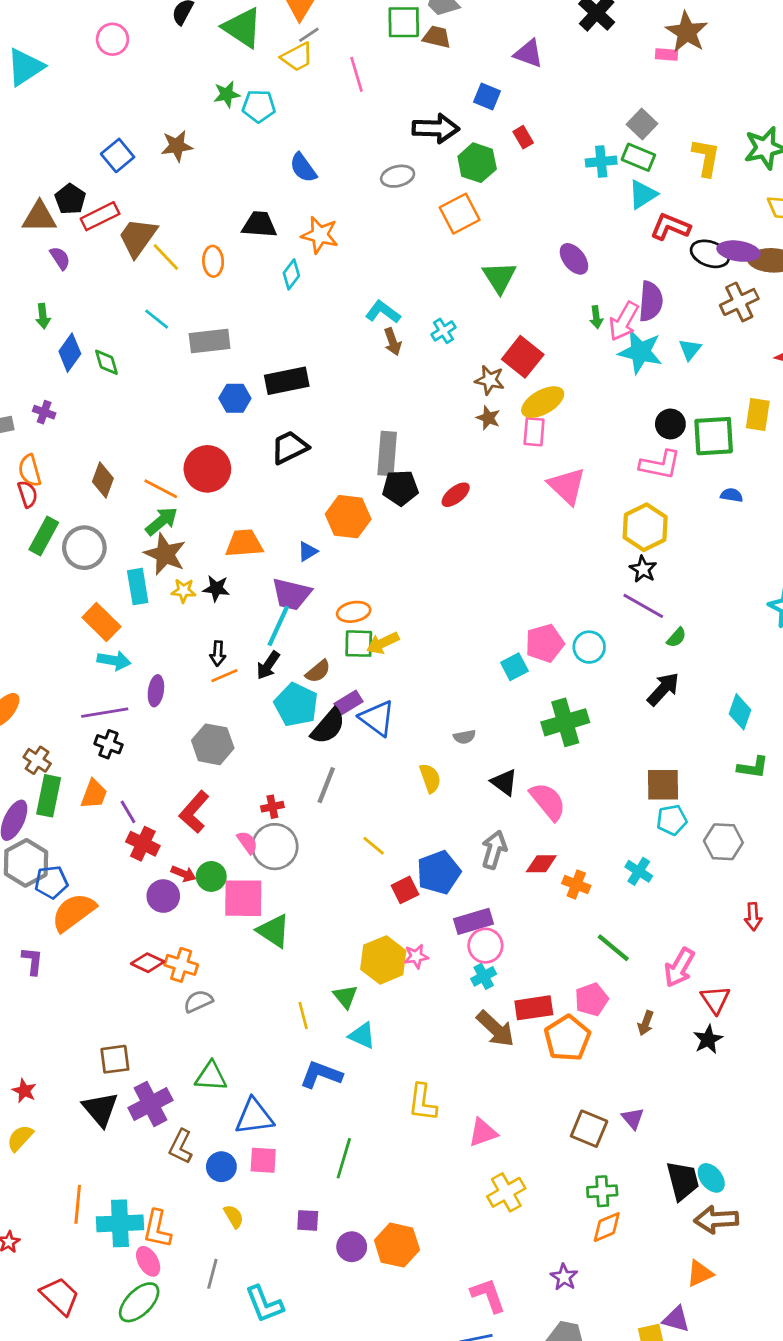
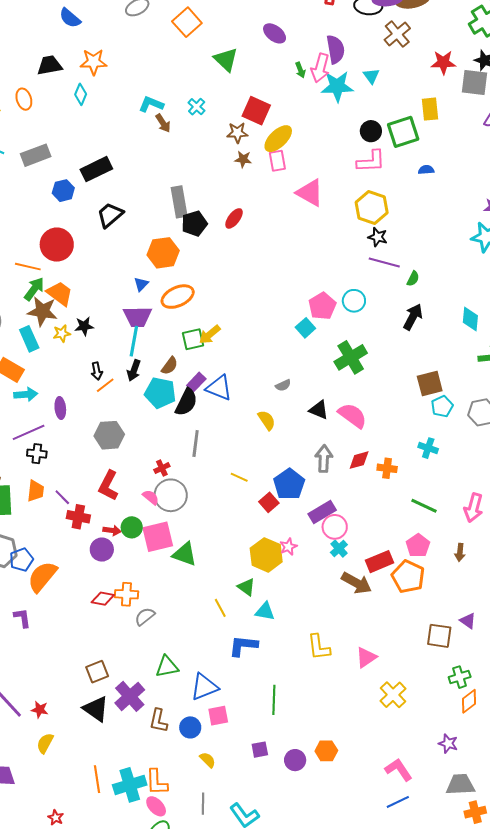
orange trapezoid: (244, 543) -> (60, 293), moved, turned 56
orange ellipse: (354, 612) -> (178, 297), moved, size x1.4
orange hexagon: (397, 1245) -> (326, 751), size x0.7

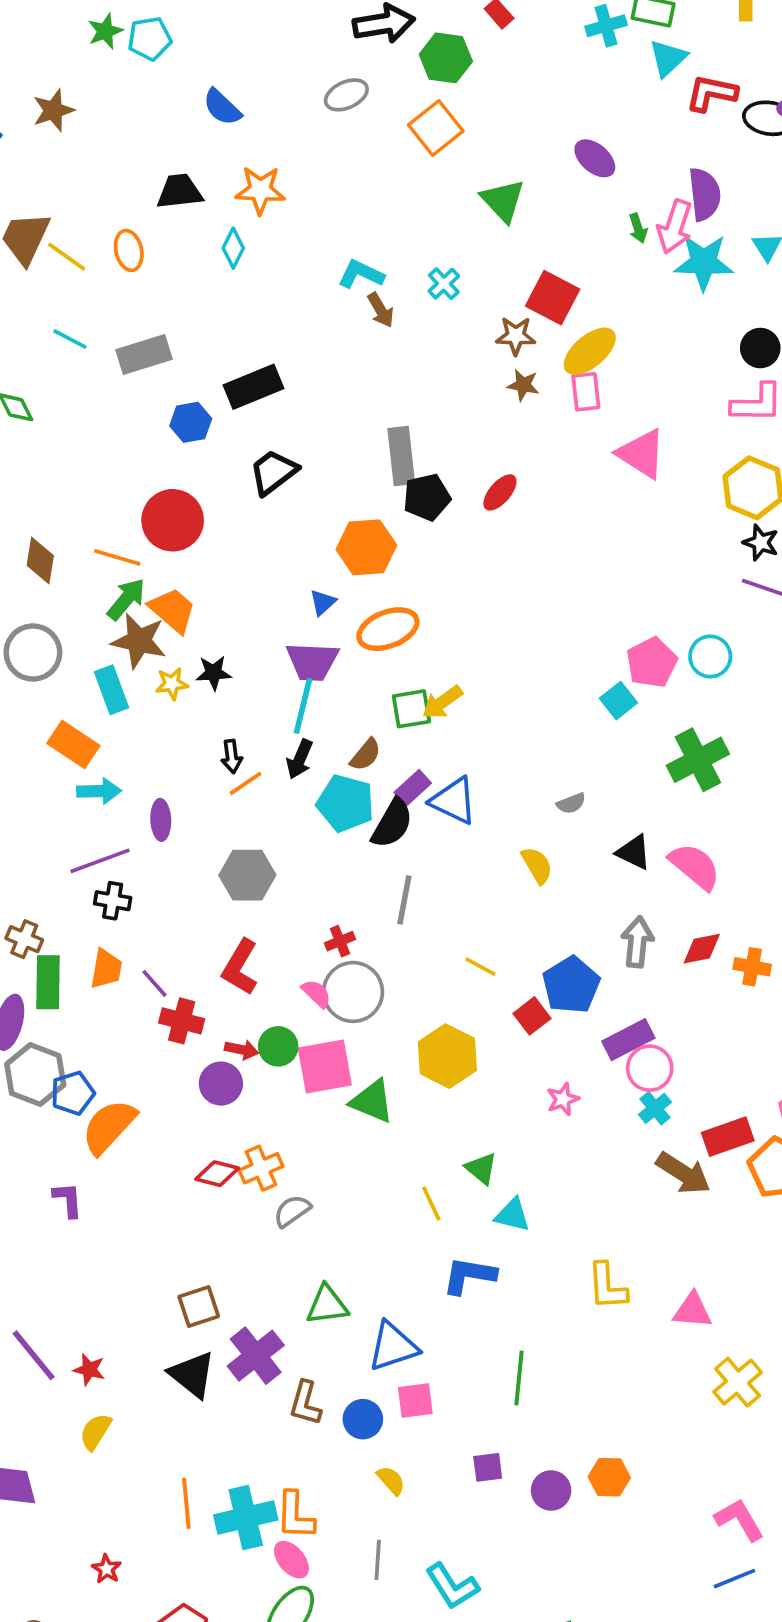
yellow hexagon: (266, 555) -> (447, 1056), moved
orange cross: (126, 594) -> (261, 1168), turned -30
pink triangle: (366, 657) -> (692, 1310), turned 35

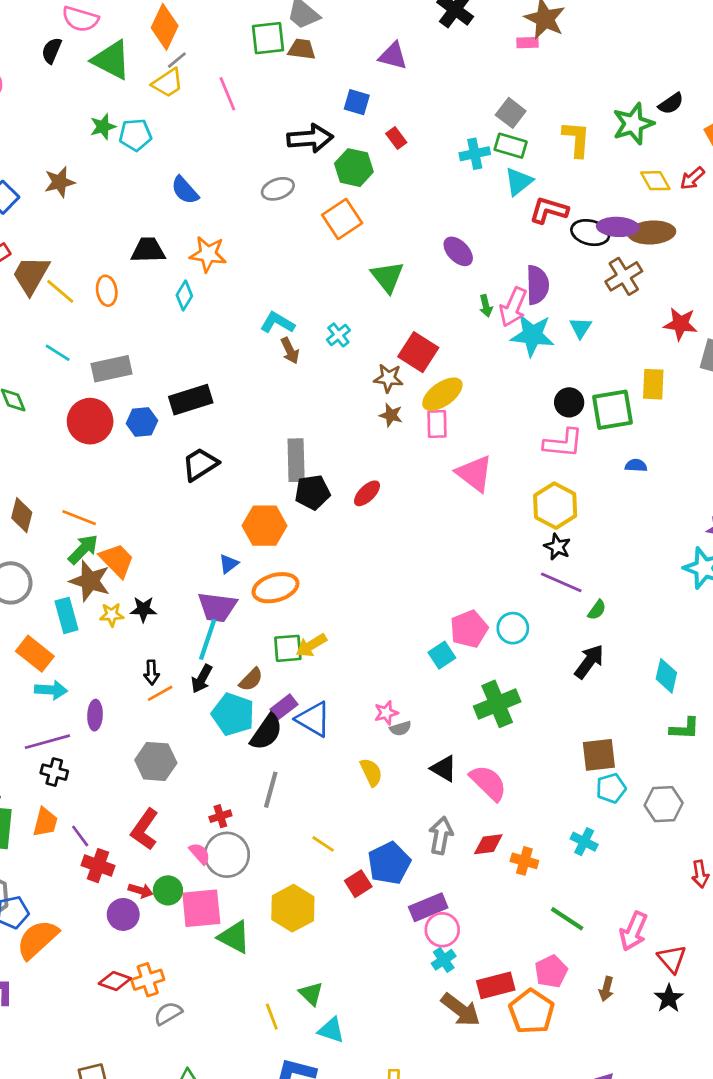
red circle: (173, 520) -> (90, 421), moved
pink star: (563, 1099) -> (386, 713), moved

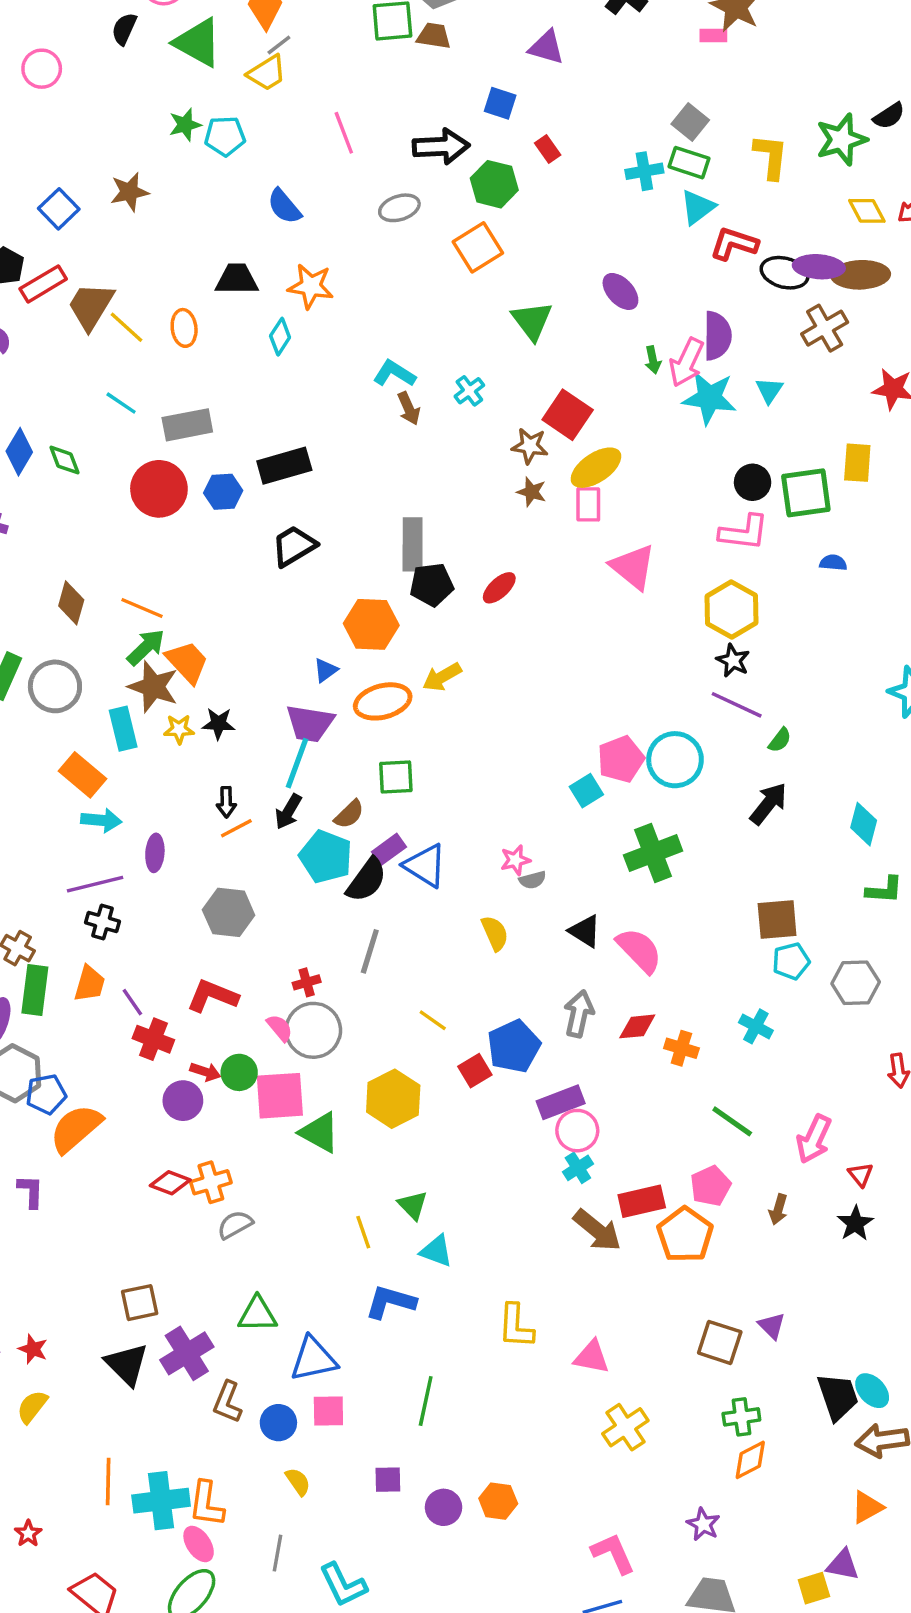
pink line: (227, 94) -> (344, 133), moved
cyan circle: (513, 628) -> (675, 760), size x1.4
yellow arrow: (311, 645) -> (442, 677), moved
red L-shape: (145, 829) -> (212, 996), turned 75
red triangle: (672, 959) -> (860, 1175), size x0.7

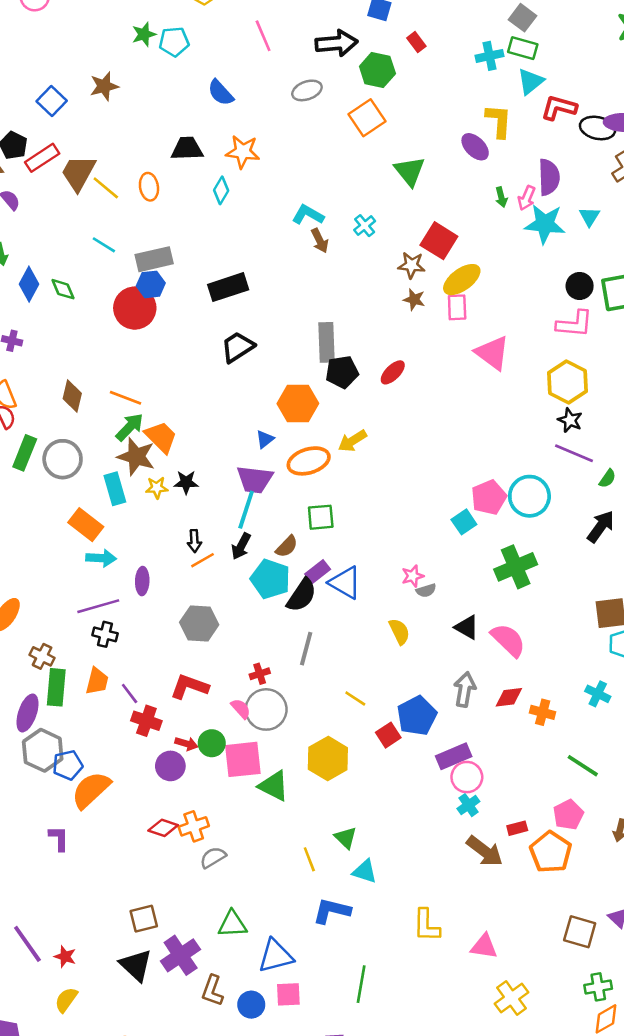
yellow L-shape: (771, 157) -> (499, 121), moved
pink arrow: (687, 362) -> (527, 198), size x0.7
blue hexagon: (223, 492) -> (151, 284), moved
red rectangle: (642, 1201) -> (517, 828), size x0.6

